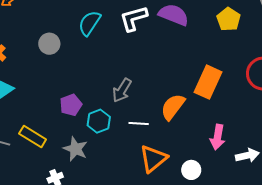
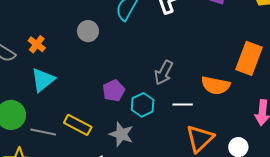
orange semicircle: (173, 107) -> (216, 85), turned -112

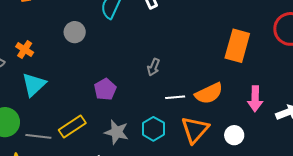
gray arrow: (164, 73) -> (154, 67), size x0.7
orange semicircle: (216, 85) -> (209, 93), moved, turned -32
cyan hexagon: (143, 105) -> (153, 129), moved
yellow rectangle: (78, 125) -> (72, 126), turned -56

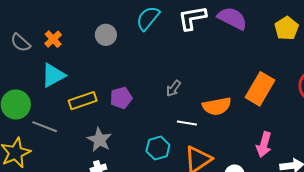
orange semicircle: (209, 93) -> (217, 106), moved
yellow rectangle: (72, 126) -> (83, 101), moved
gray star: (117, 132) -> (99, 140), moved

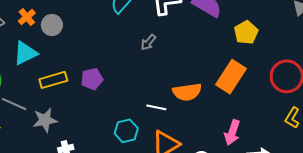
yellow pentagon: (287, 28) -> (246, 32), moved
gray circle: (106, 35) -> (52, 25), moved
gray arrow: (173, 88) -> (148, 42), moved
gray star: (99, 140) -> (45, 120), moved, turned 30

